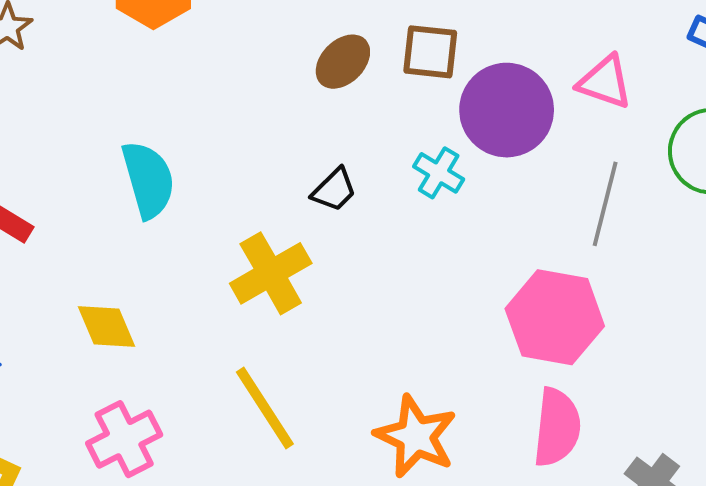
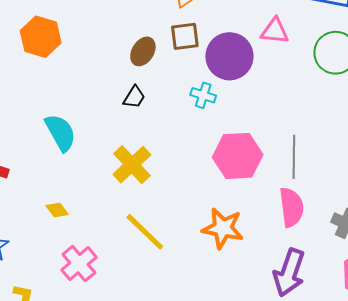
black trapezoid: (334, 190) -> (134, 97), moved
gray line: (605, 204) -> (294, 157), moved
pink hexagon: (555, 317) -> (238, 156), moved
yellow diamond: (107, 326) -> (57, 210), size x0.7

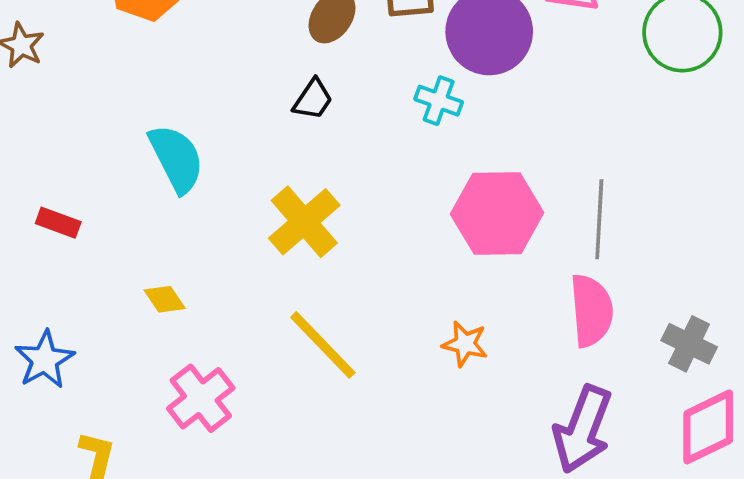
orange star: (223, 228) -> (465, 344), size x0.6

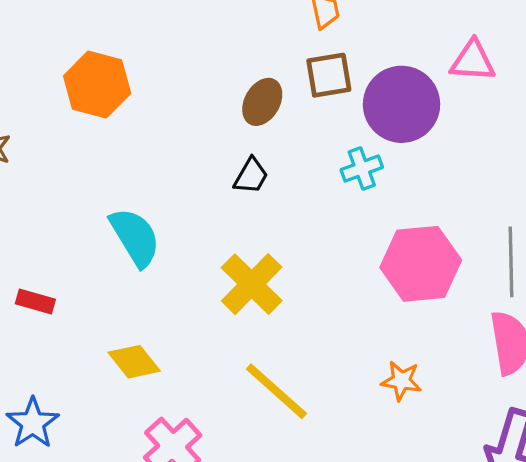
cyan cross: (439, 101) -> (362, 169), turned -36
yellow diamond: (165, 299) -> (134, 362), size x1.4

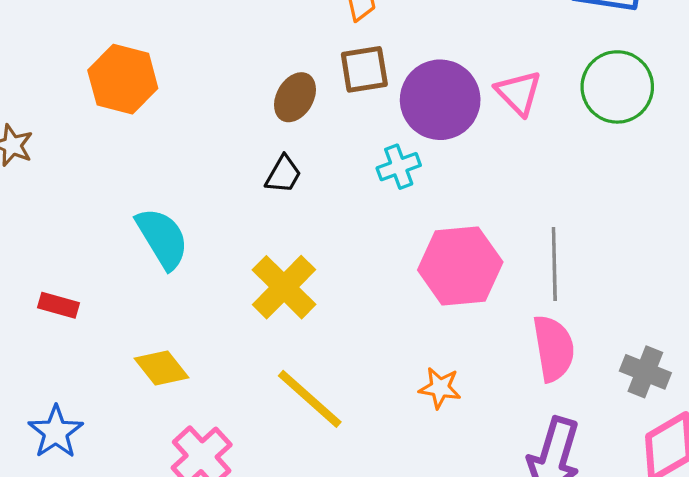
pink triangle: (473, 61) -> (519, 93), moved, turned 42

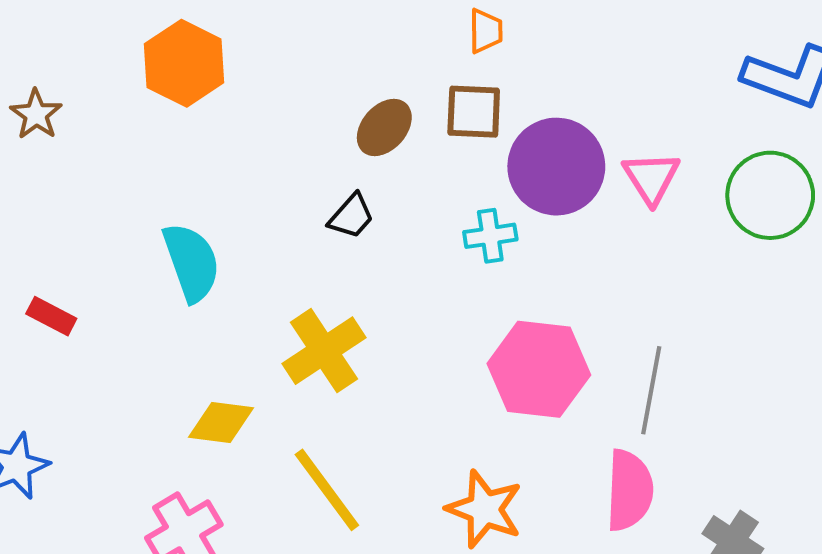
yellow diamond: (161, 368) -> (221, 422), moved, turned -56
orange star: (440, 388) -> (484, 509), size x1.5

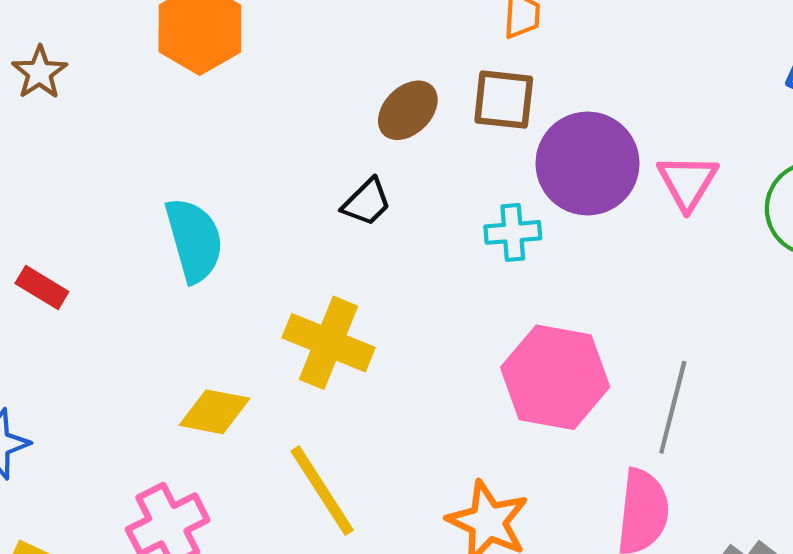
yellow cross: (324, 351) -> (329, 343), turned -38

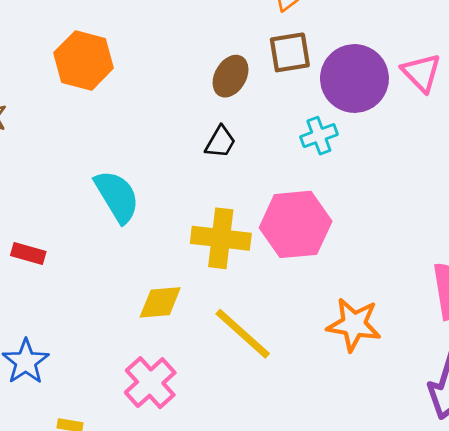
pink hexagon: (555, 377) -> (296, 224), moved

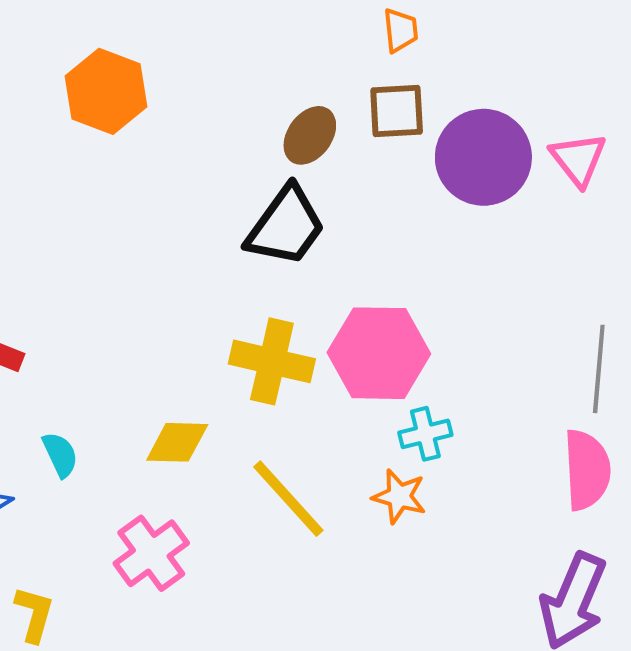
cyan cross: (319, 136) -> (425, 434), moved
black trapezoid: (220, 142) -> (286, 226), size x1.8
cyan semicircle: (117, 196) -> (60, 455), moved, size x0.6
orange star: (354, 325) -> (399, 496), moved, size x0.7

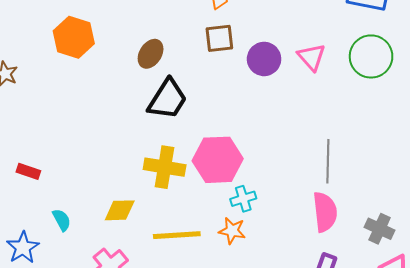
brown ellipse: (310, 135) -> (151, 54), moved
purple circle: (483, 157) -> (264, 59), size x0.7
yellow line: (288, 499) -> (177, 235), turned -48

